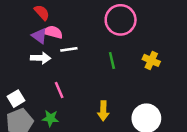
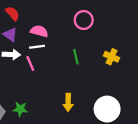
pink circle: (121, 20) -> (84, 20), size x0.7
pink semicircle: (53, 32) -> (39, 31), moved
pink line: (59, 90) -> (30, 63), moved

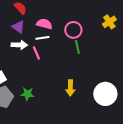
pink circle: (84, 20) -> (73, 30), moved
yellow cross: (112, 57) -> (109, 22), moved, turned 32

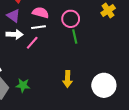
pink line: (36, 53) -> (32, 43), turned 64

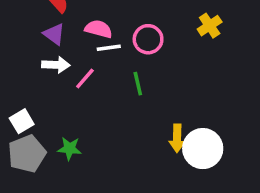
white line: (38, 27) -> (109, 48), moved
green line: (75, 36) -> (138, 84), moved
yellow arrow: (68, 79) -> (177, 138), moved

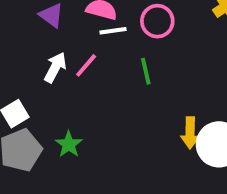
white arrow: (56, 65) -> (55, 67), moved, turned -64
green star: (70, 149) -> (69, 144), turned 30

